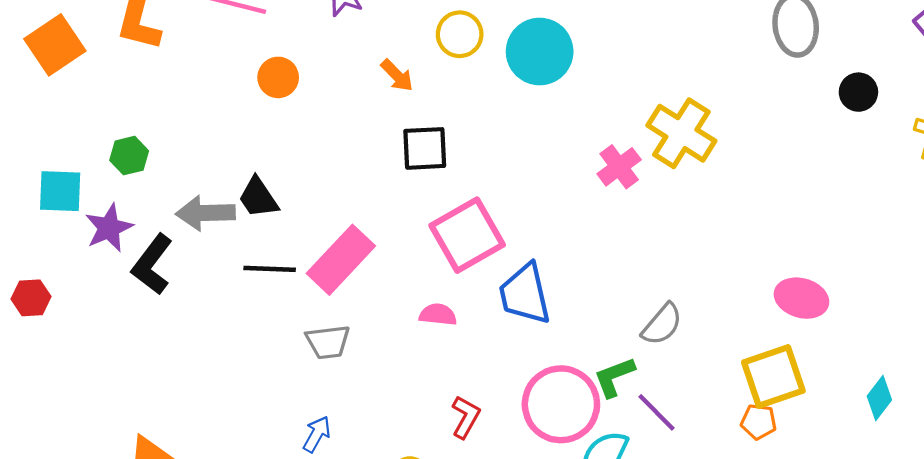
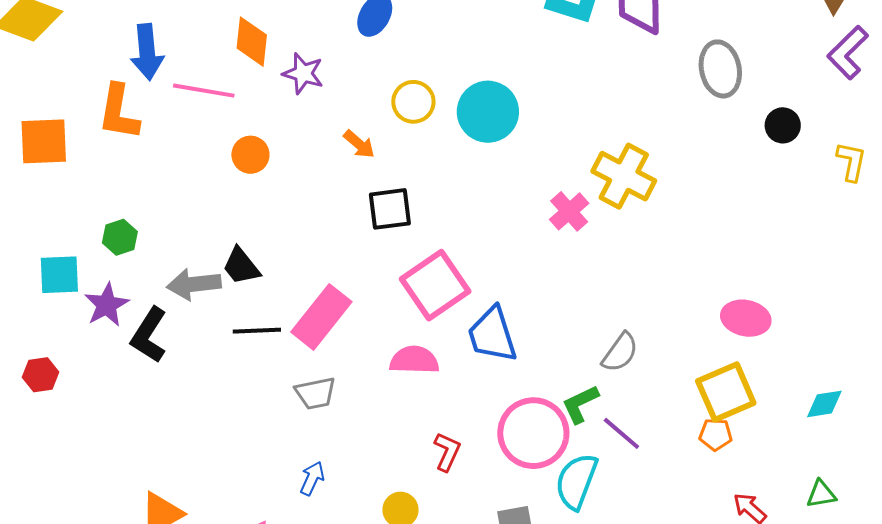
orange square: (55, 45) -> (44, 141), turned 36
pink semicircle: (438, 315) -> (414, 360), size x1.4
cyan diamond: (879, 398) -> (824, 404), turned 48

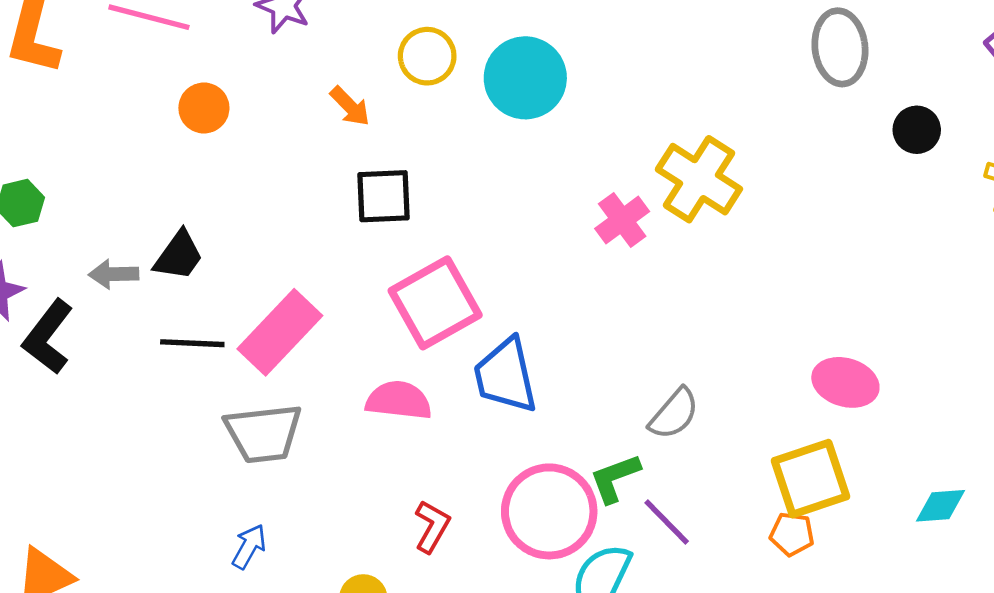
black trapezoid: (241, 266) -> (179, 256), turned -111
gray arrow: (194, 284) -> (114, 274), size x0.7
gray trapezoid: (316, 393) -> (263, 433), size x1.4

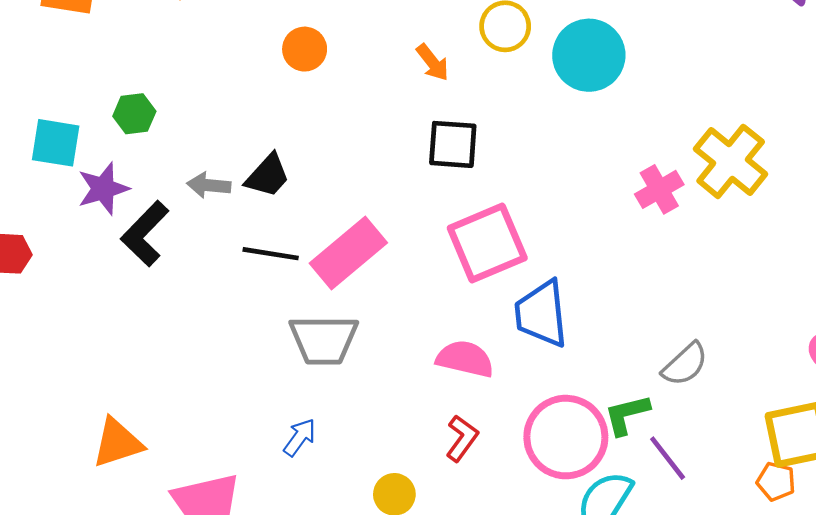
pink semicircle: (399, 400) -> (465, 359), moved

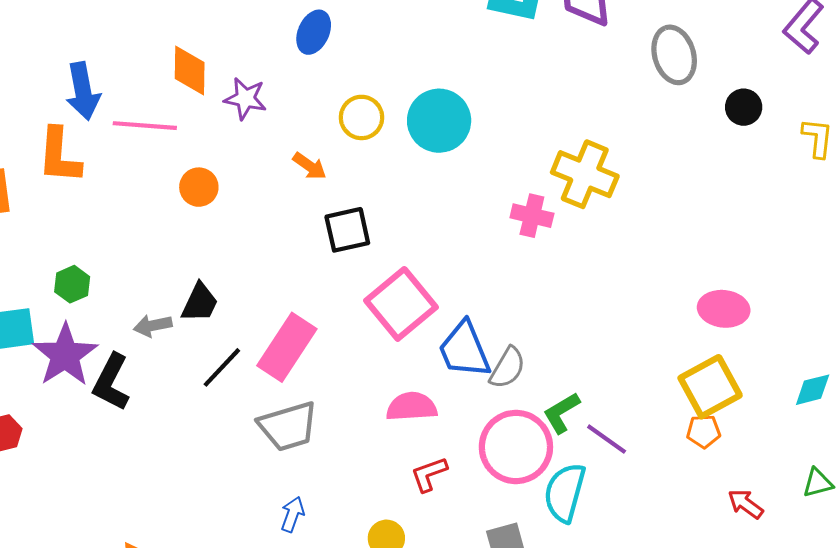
purple star: (103, 189) -> (65, 355), size x1.4
pink cross: (659, 189) -> (532, 216), turned -30
black line: (271, 254) -> (222, 367), turned -39
gray semicircle: (685, 364) -> (507, 368), moved
red L-shape: (462, 438) -> (429, 474), turned -129

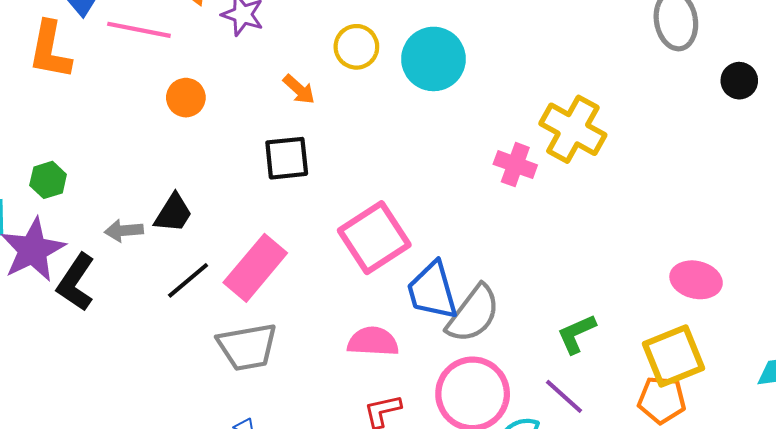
black square: (347, 230) -> (287, 158), moved
gray semicircle: (507, 368) -> (473, 314), size x1.4
green L-shape: (561, 413) -> (576, 334), moved
orange pentagon: (703, 431) -> (662, 400), size x1.4

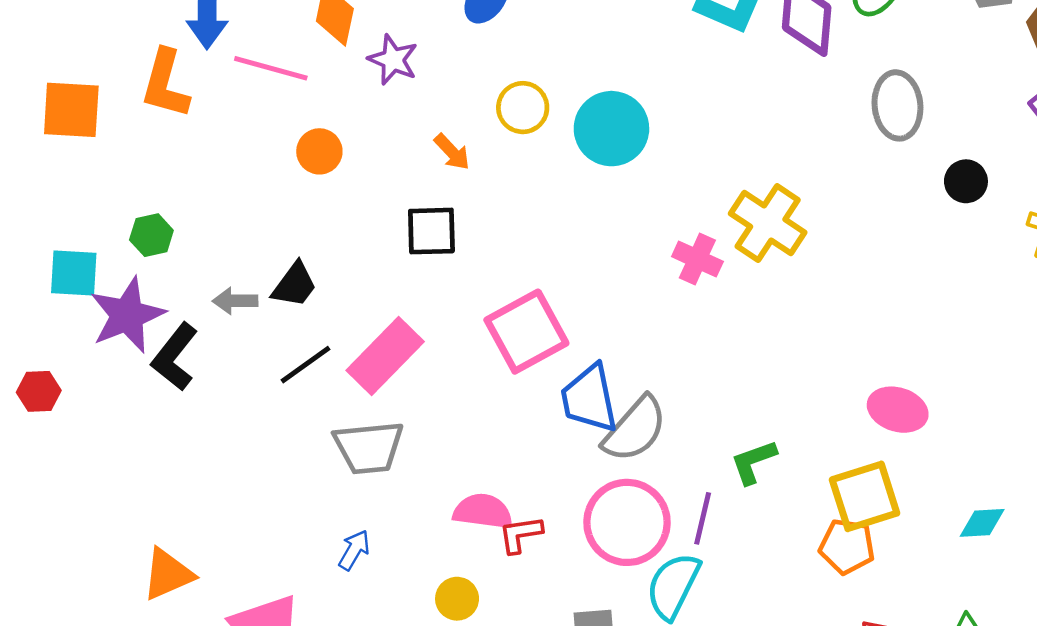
pink semicircle: (373, 342) -> (483, 511), moved
purple line: (564, 396) -> (703, 518), moved, turned 57

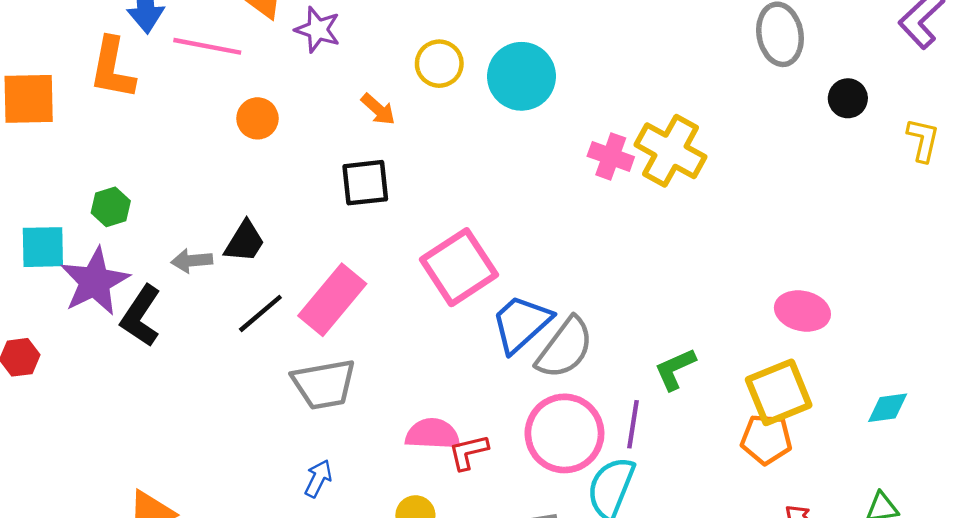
pink cross: (697, 259) -> (611, 156), moved
blue trapezoid: (589, 399) -> (521, 324), turned 64

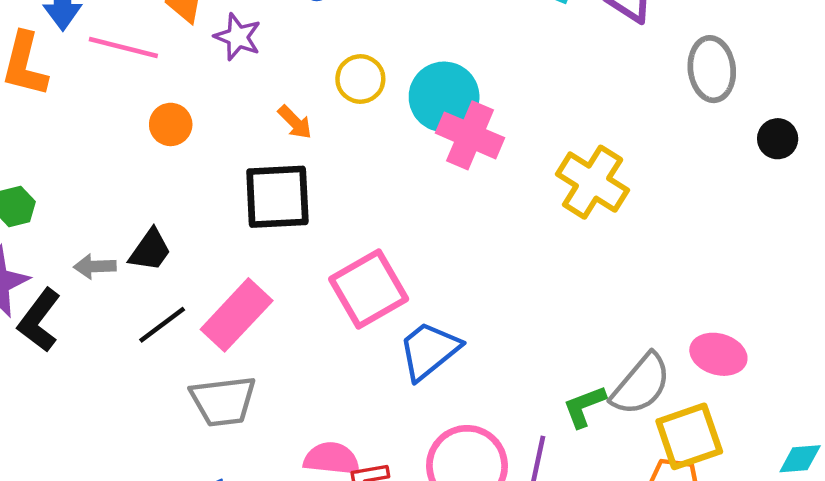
pink cross: (611, 156) -> (470, 135), moved, size x1.4
black square: (365, 183) -> (277, 197), size x1.4
gray semicircle: (565, 348) -> (641, 384), moved

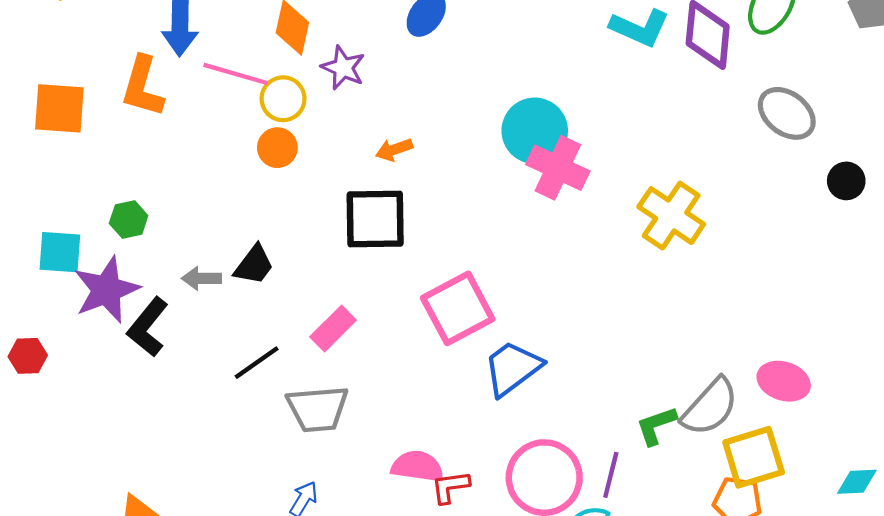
gray ellipse: (712, 69) -> (787, 113), turned -48
yellow circle: (360, 79) -> (283, 99), moved
orange arrow: (295, 122) -> (394, 150), turned 114
pink rectangle: (237, 315) -> (333, 328), size x0.7
black line: (162, 325) -> (257, 363), moved

